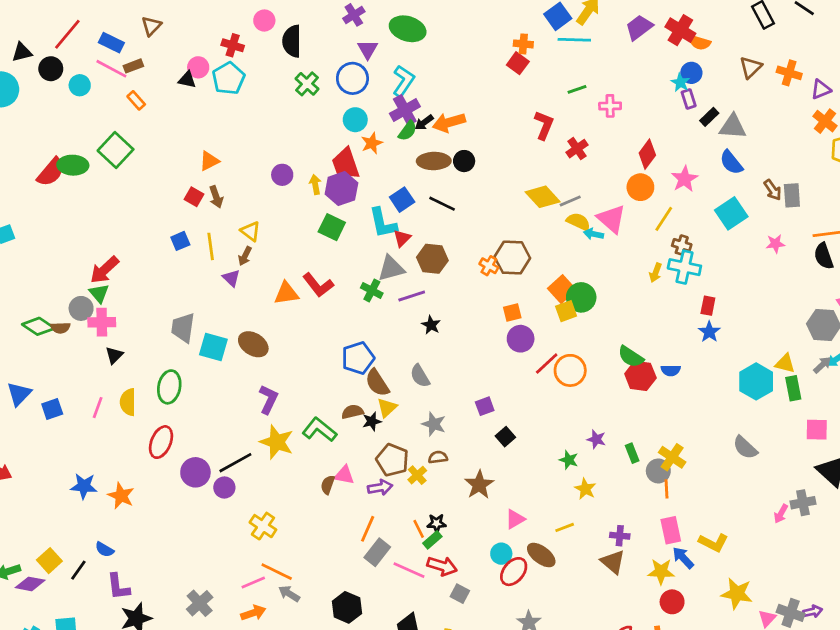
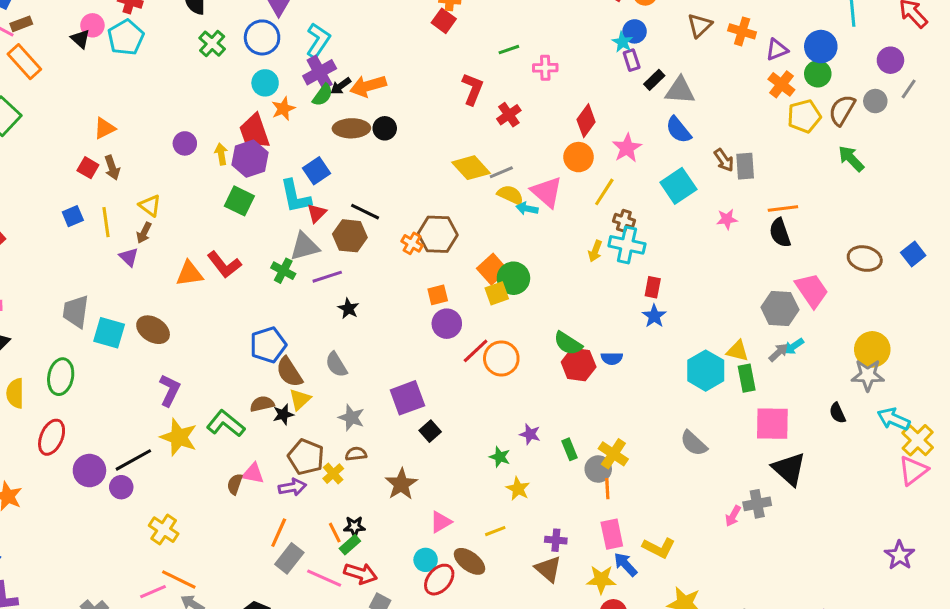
black triangle: (187, 80) -> (80, 39), turned 30
orange rectangle: (136, 100) -> (24, 62), size x1.6
black line: (442, 204) -> (365, 212), moved
purple square: (485, 406) -> (407, 398), size x1.6
pink square: (817, 430) -> (772, 424), size x1.4

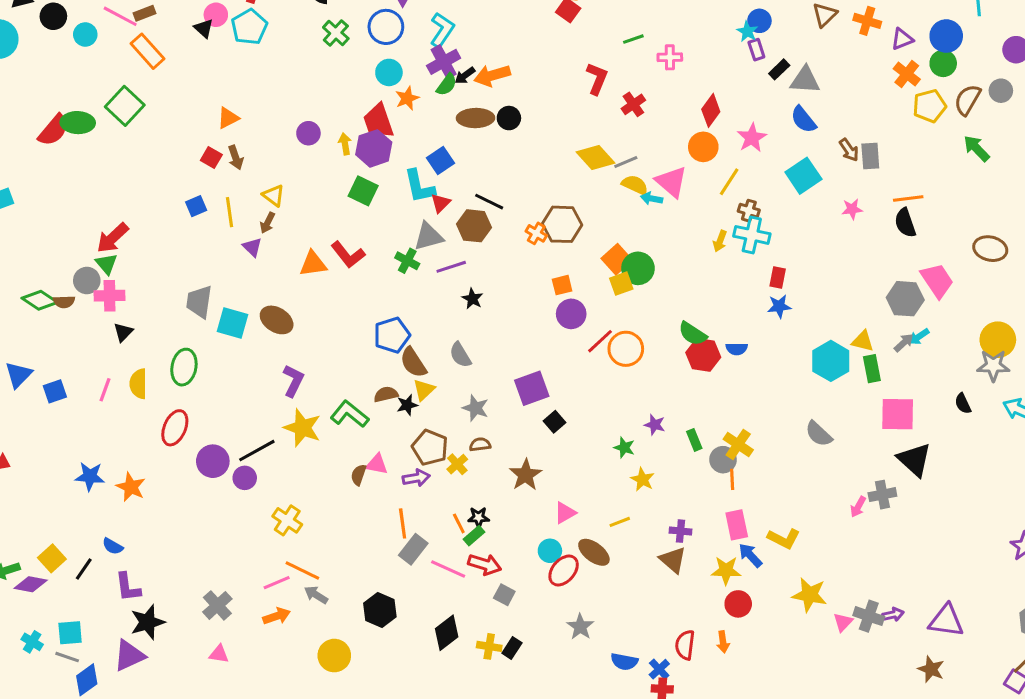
blue star: (654, 316) -> (779, 306), turned 30
orange line: (279, 533) -> (403, 523), turned -32

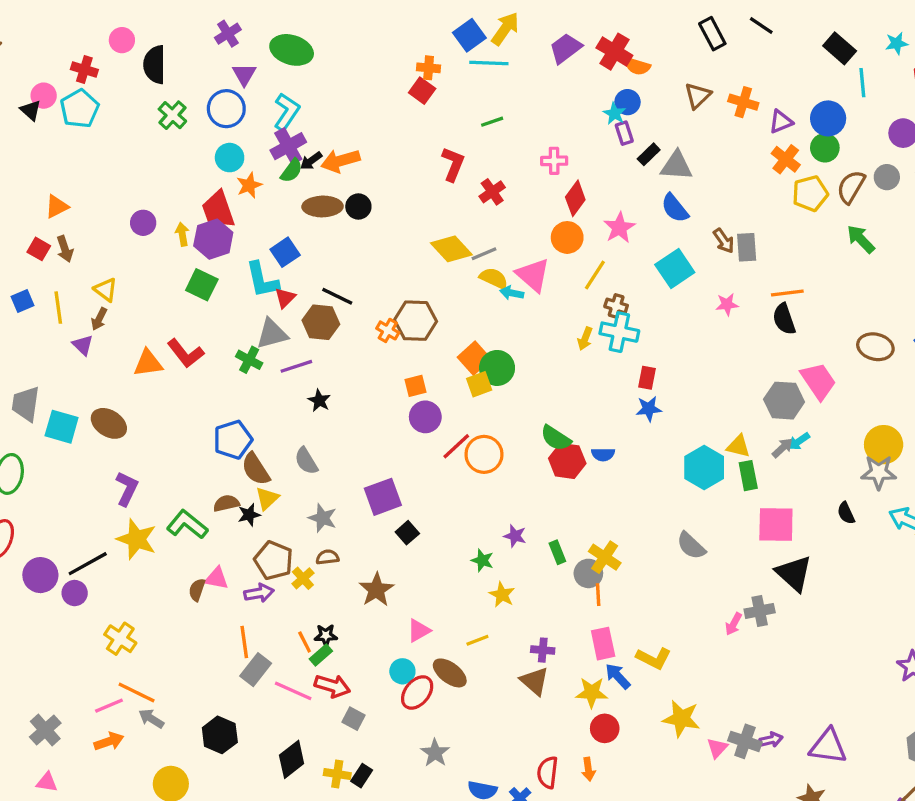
pink cross: (670, 57) -> (554, 161), moved

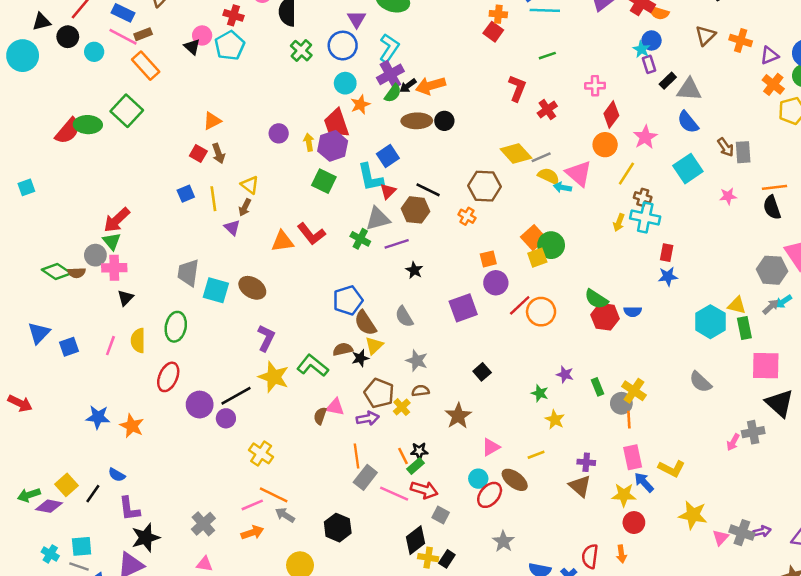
brown hexagon: (415, 321) -> (485, 186), moved
purple square: (383, 497) -> (463, 308), moved
black diamond: (292, 759) -> (416, 540), moved

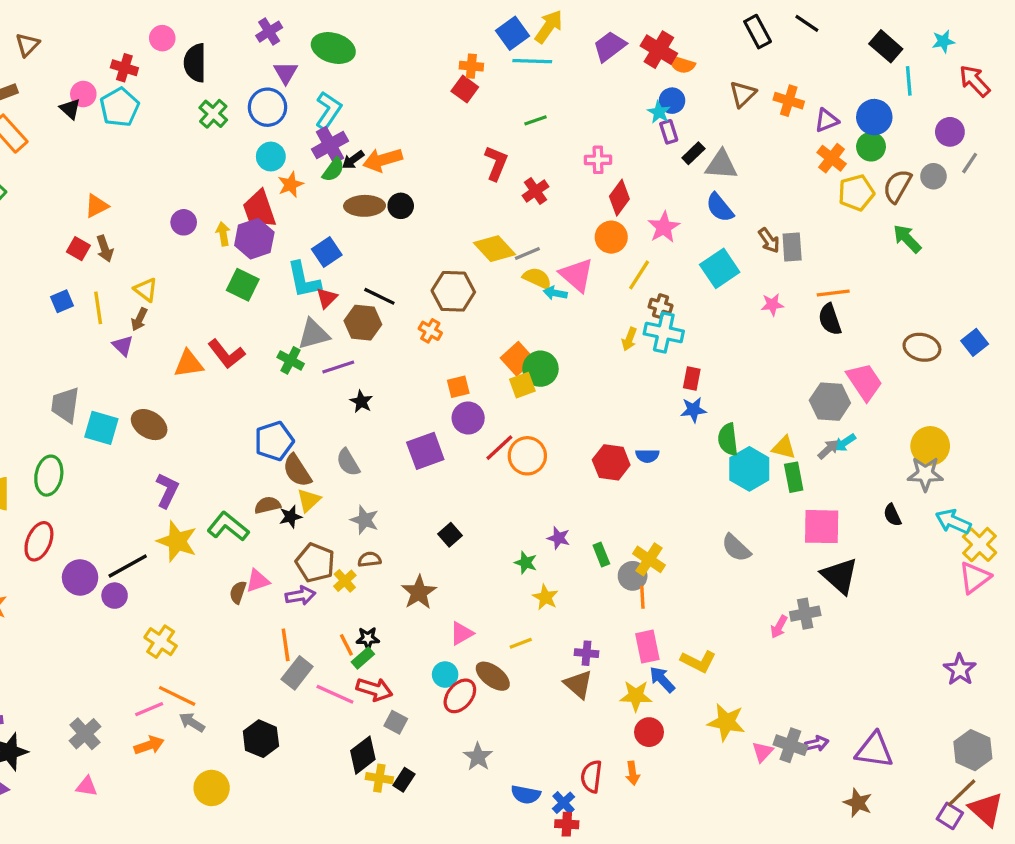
green semicircle: (596, 299) -> (728, 439), moved, turned 50
pink triangle: (335, 407) -> (258, 581), turned -30

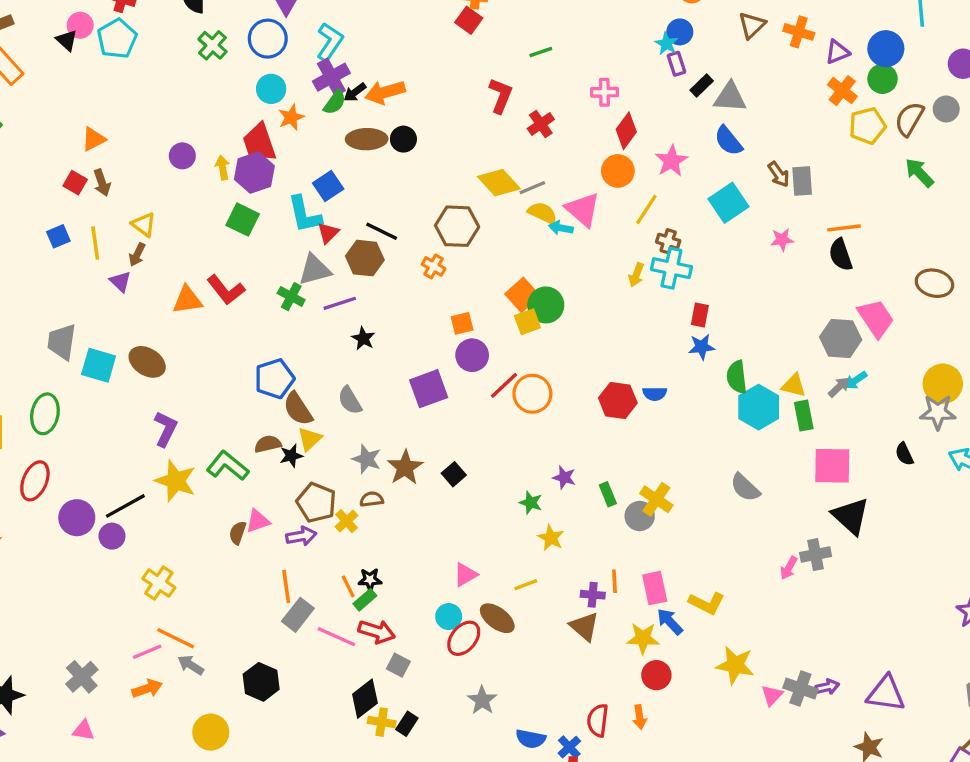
brown star: (419, 592) -> (405, 467), moved
orange line: (642, 597) -> (615, 581), moved

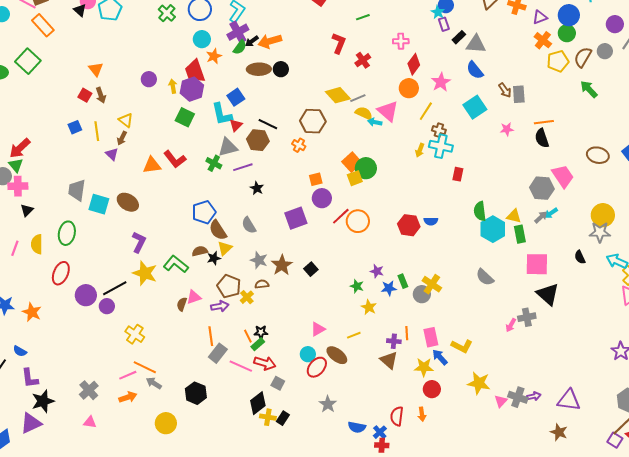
orange triangle: (94, 139) -> (96, 69), turned -42
blue star: (702, 347) -> (389, 288), moved

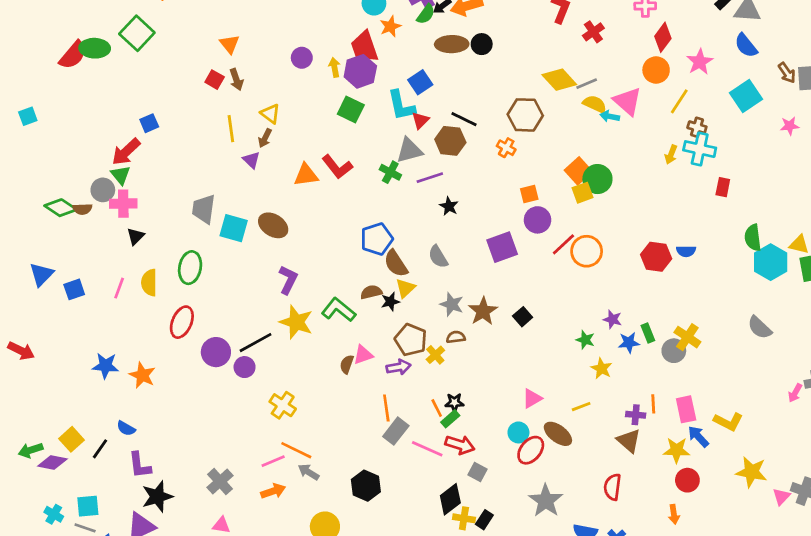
blue square: (75, 127) -> (149, 123), moved
gray star: (328, 404) -> (546, 501), size x1.4
red semicircle: (397, 416) -> (612, 487), moved

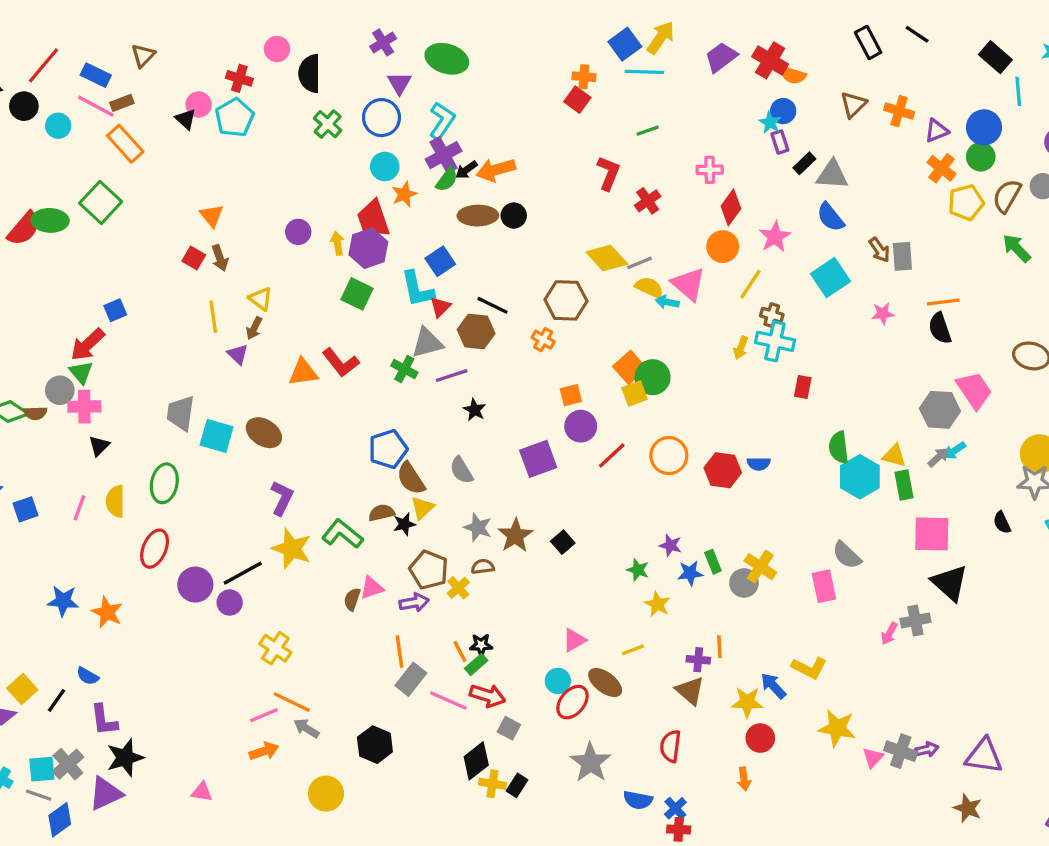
orange circle: (587, 251) -> (669, 456), moved
pink rectangle: (686, 409) -> (824, 586), moved
gray cross: (220, 482) -> (68, 764), moved

